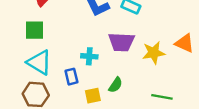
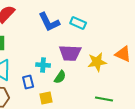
green semicircle: (115, 85) -> (60, 77), moved

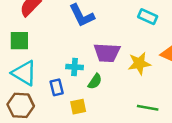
cyan rectangle: (78, 23) -> (148, 17), moved

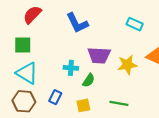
blue rectangle: (57, 87) -> (55, 97), moved, turned 40
yellow square: (78, 107) -> (83, 105), moved
green line: (148, 108) -> (119, 103), moved

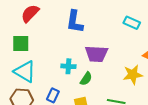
blue L-shape: (77, 23) -> (75, 22), turned 35
yellow star: (127, 65) -> (133, 75), moved

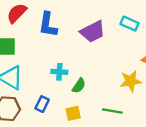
blue L-shape: (75, 22) -> (48, 25), moved
purple trapezoid: (96, 54) -> (93, 32), moved, turned -30

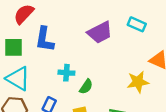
blue L-shape: (48, 25) -> (45, 39), moved

